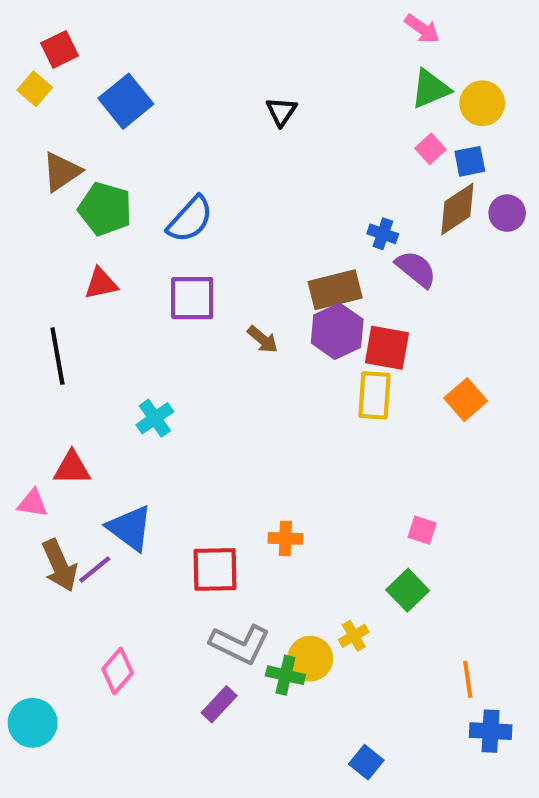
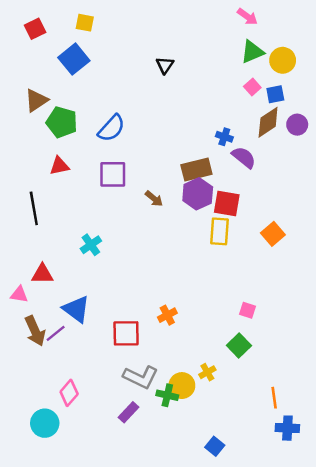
yellow square: (35, 89) -> (85, 23), moved, turned -30
orange cross: (285, 538) -> (167, 315), turned -30
cyan circle: (33, 723) -> (45, 423), moved

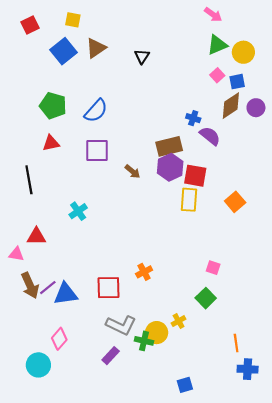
brown triangle: (36, 100) -> (96, 48), moved
blue triangle: (76, 309) -> (66, 294), moved, turned -45
blue square: (215, 446) -> (185, 385), turned 35

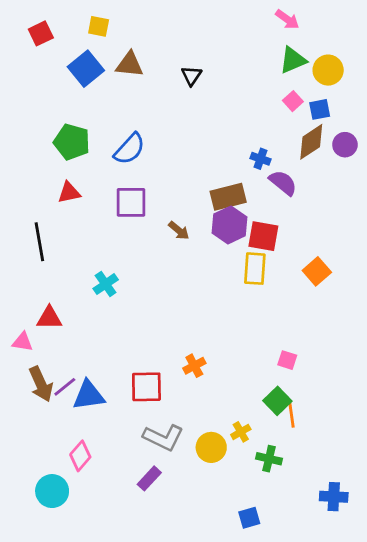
brown triangle: (96, 48) -> (130, 64), turned 40
green cross: (144, 341) -> (269, 459), moved
orange line: (236, 343) -> (291, 415), moved

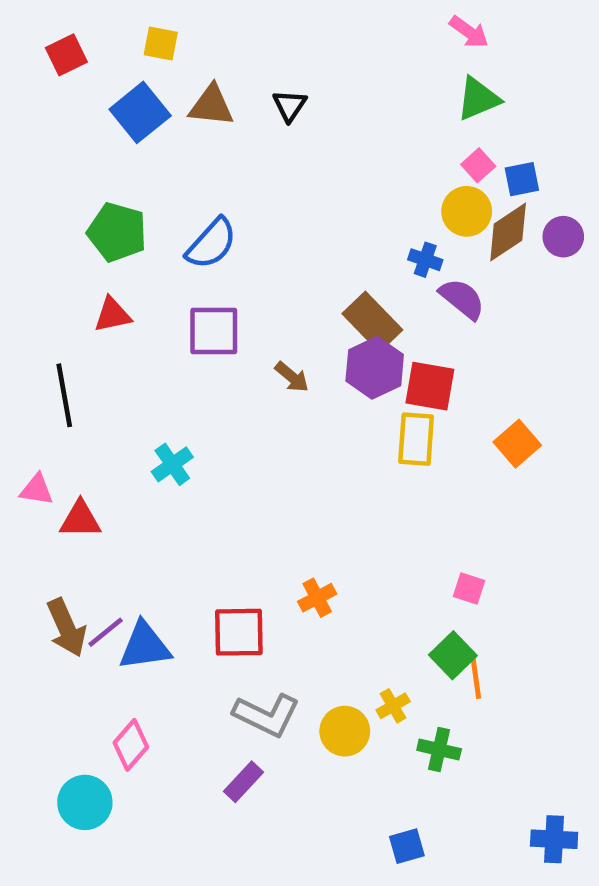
yellow circle: (328, 70) -> (467, 211), moved
black triangle: (191, 76) -> (290, 106), moved
brown rectangle: (228, 197) -> (372, 322), turned 60
pink triangle: (23, 342) -> (37, 490), moved
blue cross: (334, 497) -> (554, 839), moved

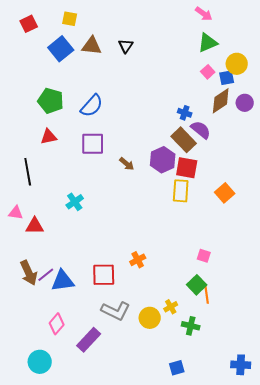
yellow circle: (467, 211) -> (237, 64), moved
brown rectangle: (372, 322) -> (184, 140), moved
purple rectangle: (244, 782) -> (89, 340), moved, size x1.4
cyan circle: (85, 802) -> (40, 362), moved

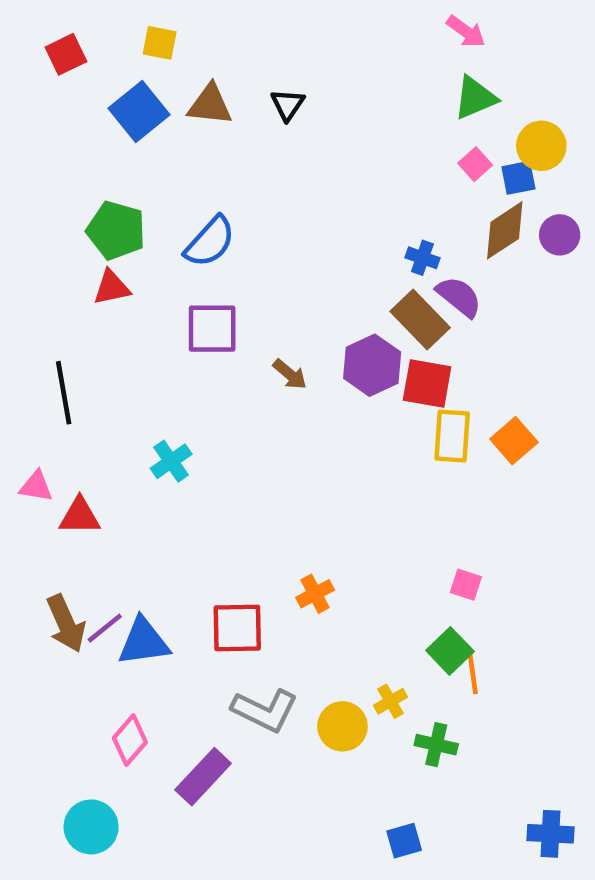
red triangle: (49, 137) -> (112, 287), moved
yellow rectangle: (181, 191) -> (452, 436), moved

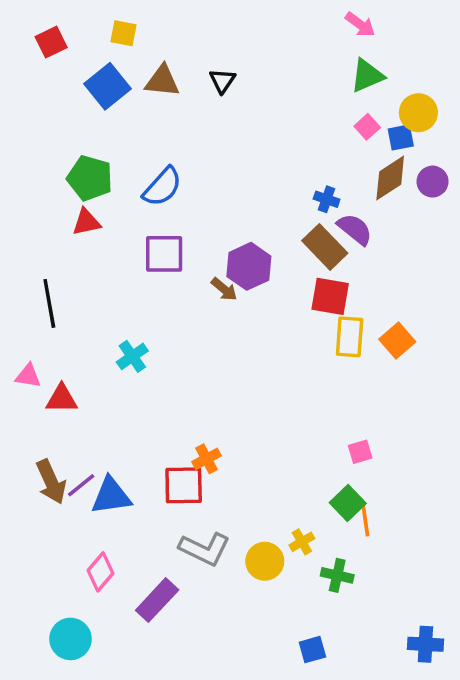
purple hexagon: (372, 365) -> (249, 266), moved
pink square: (466, 585) -> (360, 452), turned -35
orange cross: (315, 594) -> (206, 459), moved

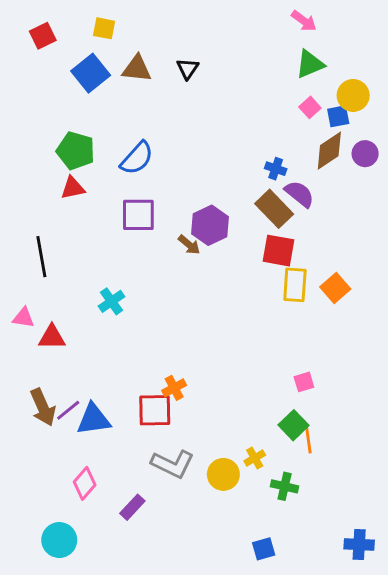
purple rectangle: (157, 600) -> (132, 507), size x0.7

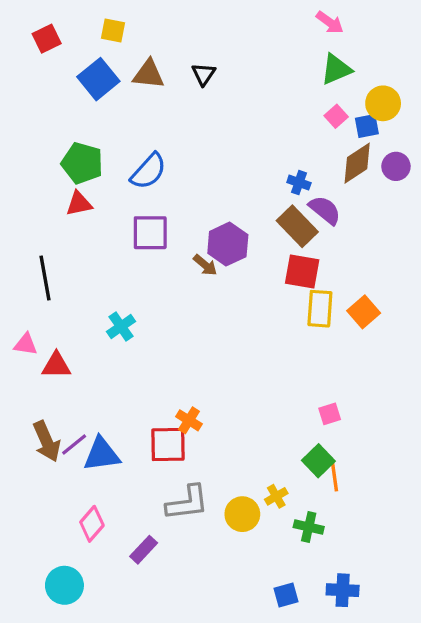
orange cross: (174, 388) -> (189, 420), turned -30
gray L-shape: (173, 464) -> (187, 503), turned -33
blue cross: (359, 545) -> (343, 590), moved

